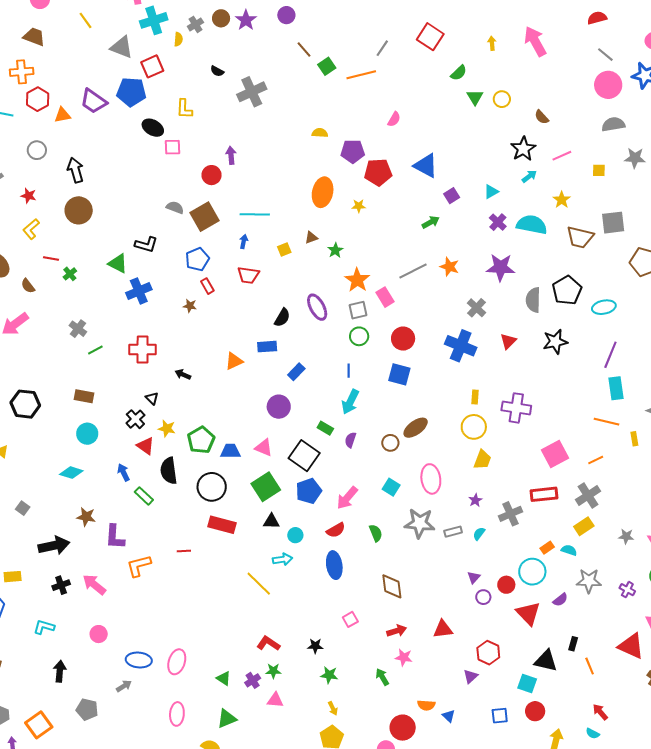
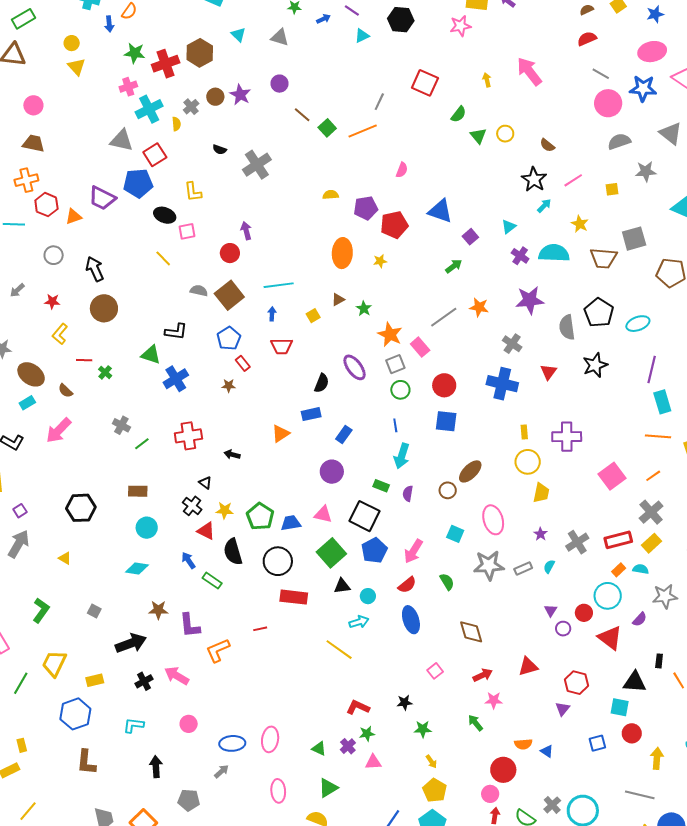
yellow line: (85, 20) -> (163, 258), moved
red rectangle: (544, 494) -> (618, 540), moved

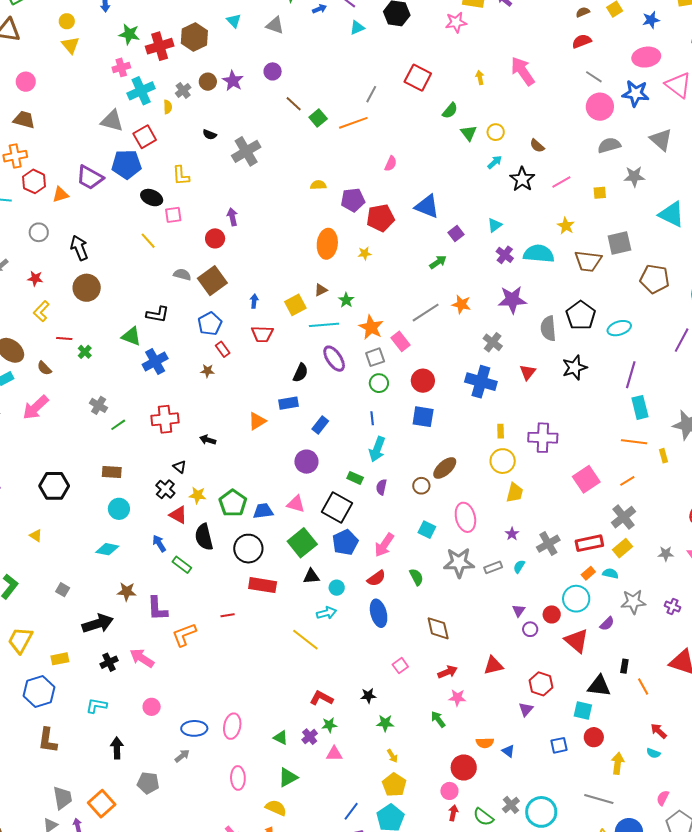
cyan arrow: (544, 206) -> (495, 162), moved
cyan line: (279, 285) -> (324, 325), moved
yellow square: (313, 316) -> (295, 305), size x1.5

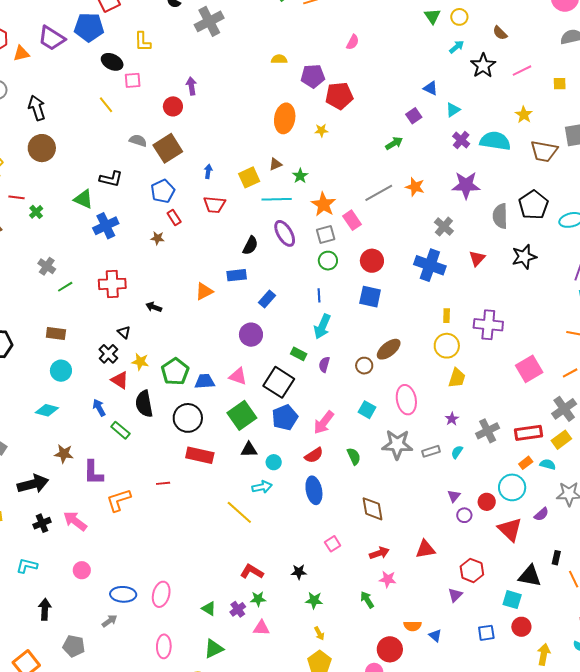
blue triangle: (427, 206) -> (431, 88), moved, size x0.6

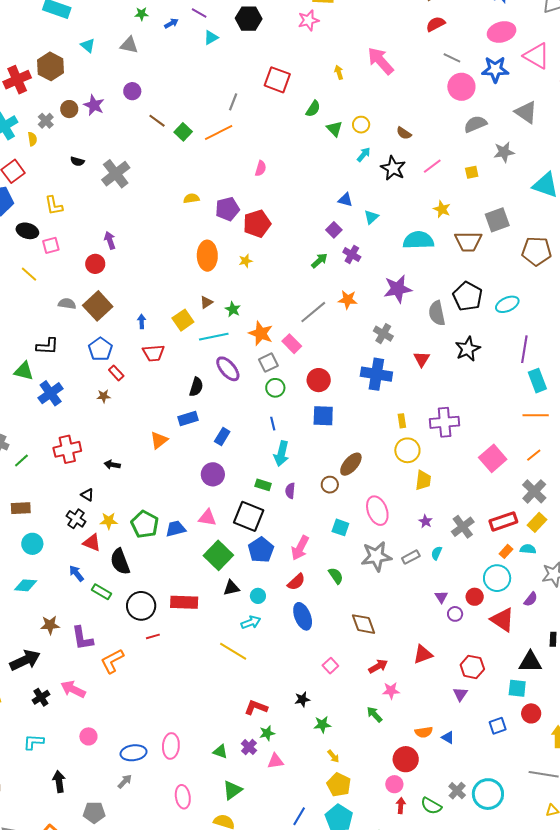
purple cross: (461, 140) -> (352, 255), moved
black circle: (188, 418) -> (141, 606), moved

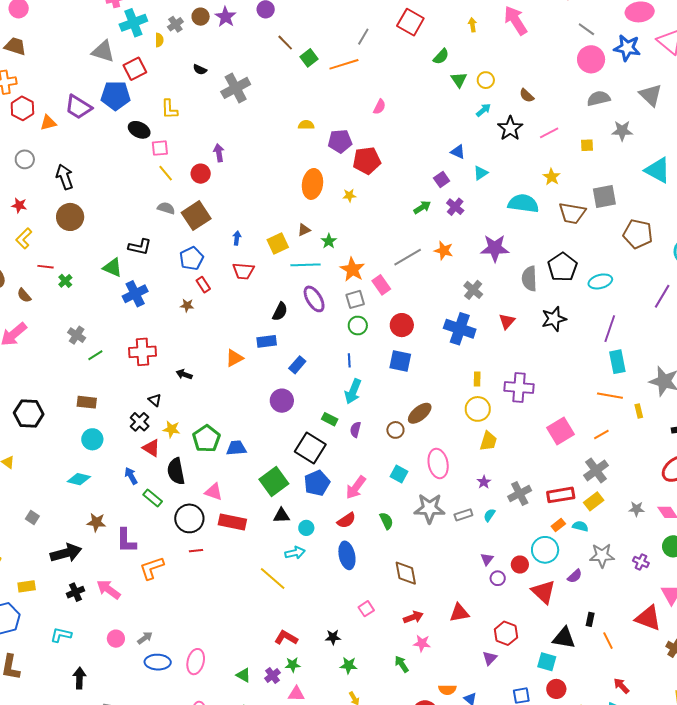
yellow line: (29, 274) -> (166, 173), moved
pink triangle: (207, 518) -> (214, 492), moved
gray arrow: (125, 781) -> (145, 638), moved

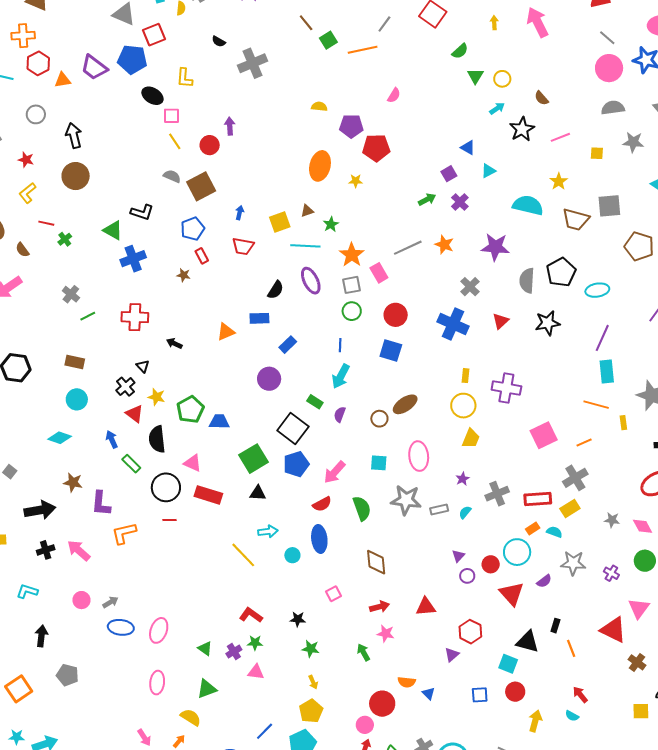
cyan square: (399, 474) -> (379, 463), turned -30
green semicircle: (386, 521) -> (362, 508), size x1.4
cyan circle: (306, 528) -> (292, 555), moved

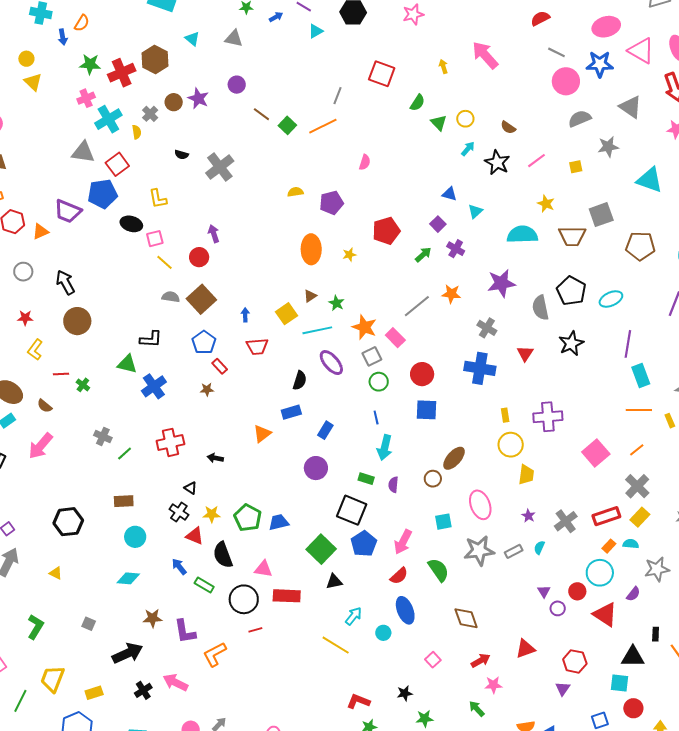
red pentagon: (376, 148) -> (386, 231), moved
cyan arrow: (268, 531) -> (353, 616), turned -30

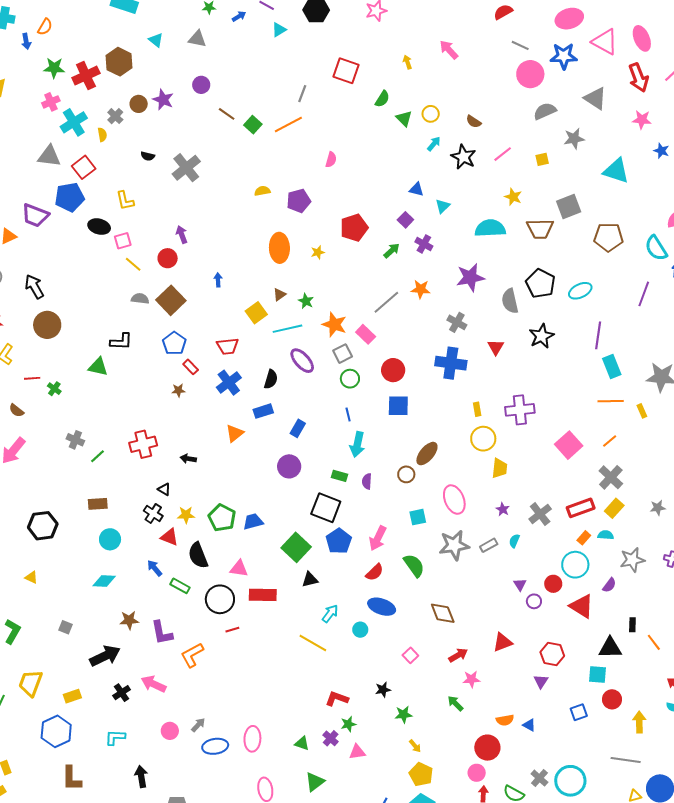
pink arrow: (485, 55) -> (449, 50), size x0.7
blue arrow: (245, 315) -> (218, 280), moved
blue cross: (154, 386) -> (229, 383), moved
blue ellipse: (405, 610) -> (382, 607), turned -48

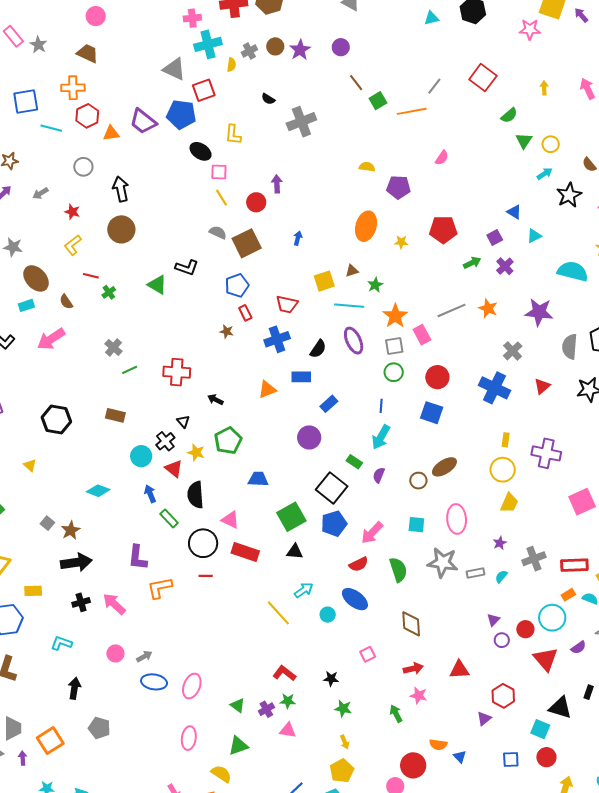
green pentagon: (222, 518) -> (228, 441), moved
cyan circle: (110, 539) -> (141, 456), moved
brown star: (129, 620) -> (71, 530), moved, turned 30

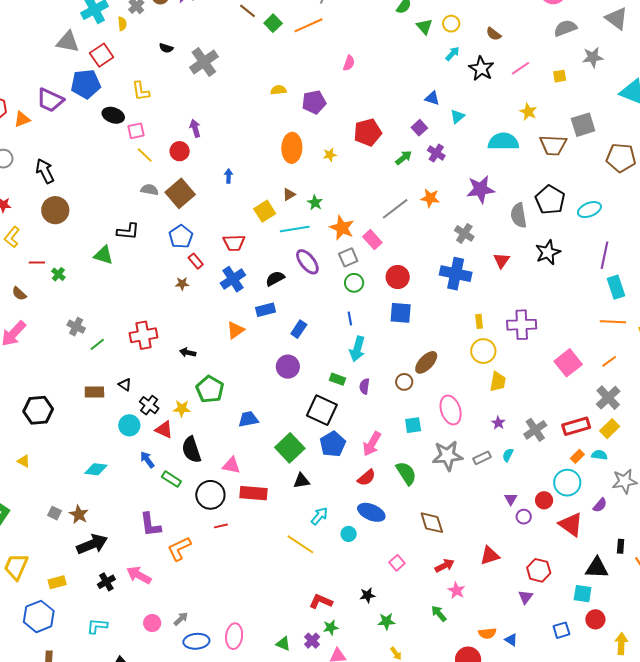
black semicircle: (318, 349) -> (275, 278), turned -138
black triangle: (183, 421) -> (125, 385), moved
pink star: (419, 695) -> (456, 590), turned 30

